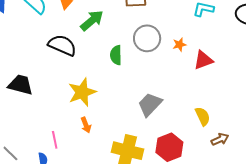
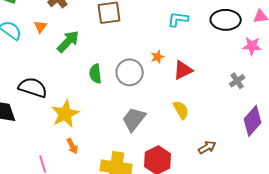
gray circle: (147, 38) -> (130, 72), moved
black semicircle: (62, 45) -> (33, 88), moved
yellow semicircle: (203, 116) -> (181, 110), moved

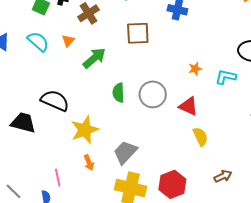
cyan L-shape: (178, 19) -> (226, 77), moved
orange star: (157, 57) -> (195, 69), moved
red triangle: (183, 70) -> (188, 106), moved, turned 45
gray trapezoid: (134, 119) -> (125, 152), moved

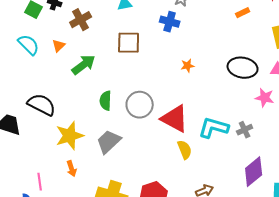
orange star: (195, 69) -> (188, 66), moved
cyan L-shape: (226, 77) -> (214, 128), moved, size x1.4
red triangle: (188, 106) -> (175, 119), size x1.4
gray trapezoid: (125, 152) -> (109, 142), moved

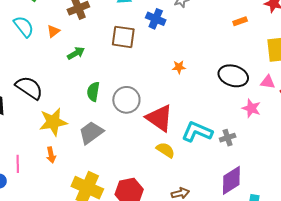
blue cross: (170, 22) -> (156, 19), moved
green arrow: (84, 65) -> (76, 53), size x0.7
yellow semicircle: (185, 150) -> (166, 150), turned -42

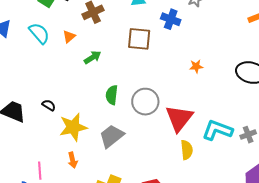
black semicircle: (29, 88) -> (49, 105), moved, size x0.5
red triangle: (159, 118) -> (179, 118), turned 36
yellow semicircle: (166, 150) -> (187, 150), turned 54

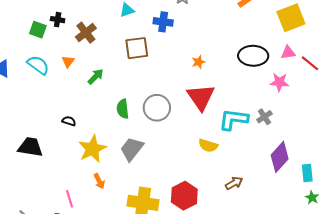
black semicircle: (49, 105) -> (69, 121), moved
red triangle: (179, 118) -> (201, 97), moved
yellow semicircle: (187, 150) -> (208, 146), turned 126

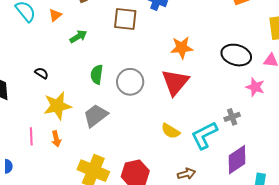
orange star: (199, 62) -> (182, 48), size x1.6
cyan L-shape: (233, 119) -> (204, 135), moved, turned -48
pink line: (70, 199) -> (31, 136), moved

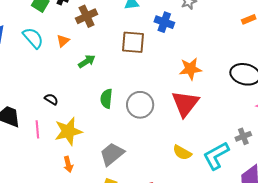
gray trapezoid: (96, 116) -> (112, 154), moved
pink line: (31, 136) -> (37, 129), moved

